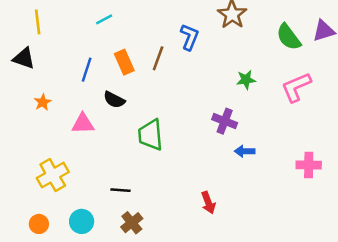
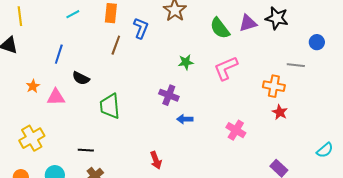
orange rectangle: (124, 62) -> (111, 13), moved, turned 30
orange star: (43, 102) -> (33, 86), moved
pink cross: (309, 165) -> (236, 130), turned 30

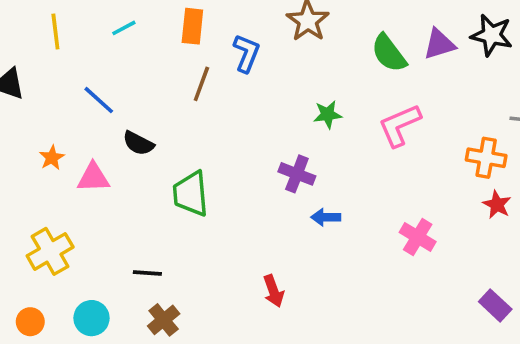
yellow line: (20, 16) -> (55, 32), moved
blue line: (59, 54) -> (99, 100), turned -66

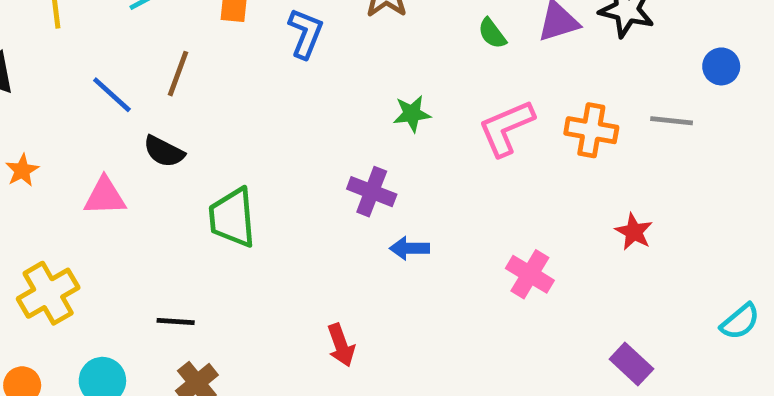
green semicircle: (389, 53) -> (492, 33), size x0.6
brown line: (201, 84) -> (178, 74), moved
orange star: (52, 158) -> (22, 170), moved
orange cross: (486, 158) -> (591, 130), moved

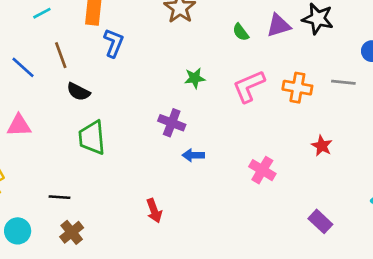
blue L-shape: (306, 33) -> (114, 43), moved
brown line: (178, 74) -> (61, 55), turned -40
black semicircle: (164, 151) -> (78, 92), moved

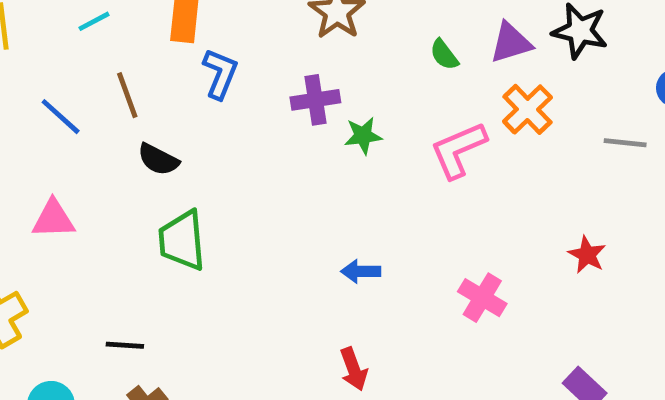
orange cross: (297, 88) -> (527, 109), moved, turned 36
purple cross: (172, 123) -> (315, 100), moved, turned -30
red arrow: (154, 211) -> (354, 369), moved

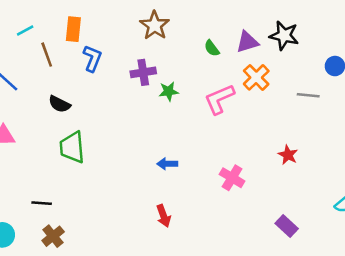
brown line: (127, 95) -> (47, 55), moved

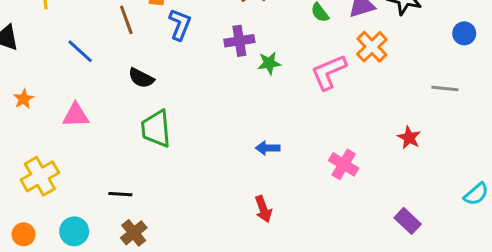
gray line: (308, 95) -> (445, 88), moved

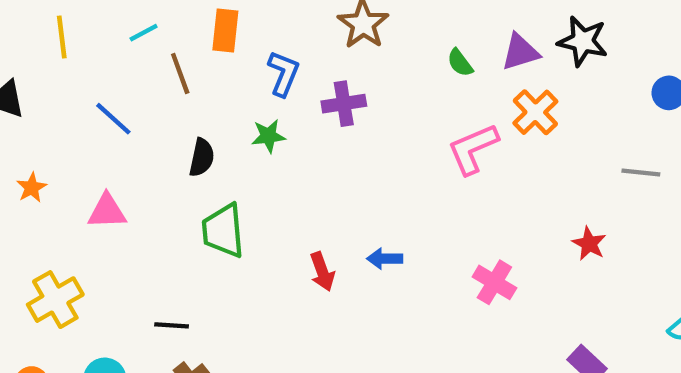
blue L-shape: (180, 24) -> (283, 74), moved
green star: (269, 63) -> (268, 136), moved
black semicircle: (141, 78) -> (202, 157), turned -105
red arrow: (263, 209) -> (322, 272), moved

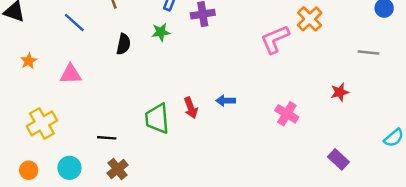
green trapezoid: (223, 231) -> (157, 119), moved
red star: (589, 244) -> (340, 92), turned 30

